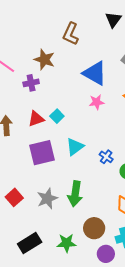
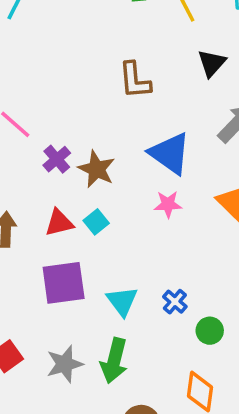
brown L-shape: (71, 34) -> (135, 80), turned -35
brown star: (44, 60) -> (97, 169), moved
purple cross: (31, 83) -> (57, 159), turned -35
cyan triangle: (75, 147) -> (122, 301), moved, turned -36

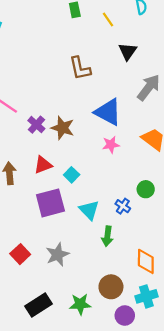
cyan square: (96, 222) -> (72, 175), moved
green circle: (210, 331) -> (146, 189), moved
green arrow: (114, 361) -> (107, 236), moved, size x0.7

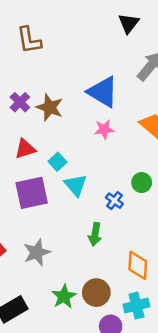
brown L-shape: (80, 68) -> (29, 40), moved
cyan triangle: (89, 210) -> (76, 185), moved
green star: (80, 304) -> (64, 296), moved, turned -30

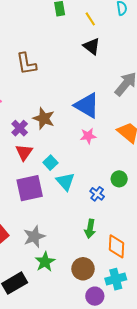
black triangle: (129, 23) -> (92, 46), moved, turned -30
purple cross: (20, 102) -> (20, 128), moved
red triangle: (25, 149) -> (24, 152), turned -36
green arrow: (95, 234) -> (90, 229), moved
green star: (64, 296) -> (45, 262), moved

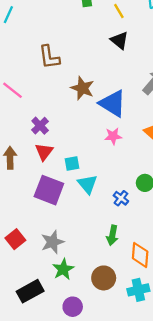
brown star: (44, 118) -> (82, 88), moved
cyan square: (50, 163) -> (72, 163), turned 32
purple square: (30, 188) -> (49, 190), turned 32
purple circle: (95, 296) -> (73, 307), moved

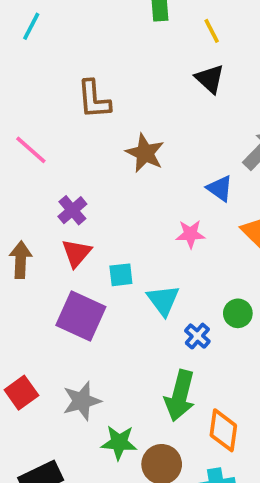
blue triangle: (113, 103) -> (220, 188), moved, size x0.6
cyan triangle: (87, 184) -> (163, 300), moved
green arrow: (112, 235) -> (180, 396), size x1.5
green star: (63, 269) -> (119, 443), moved, turned 30

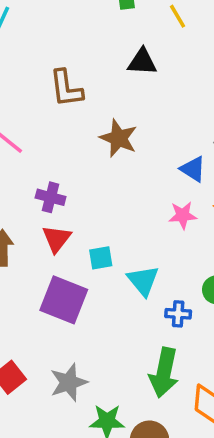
black triangle: (210, 79) -> (142, 62), moved, turned -36
purple cross: (72, 210) -> (51, 197), turned -32
pink star: (190, 234) -> (183, 215), moved
blue cross: (197, 336) -> (178, 314), turned -35

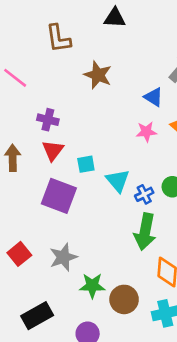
blue cross: (178, 314) -> (144, 194), moved, turned -30
green arrow: (164, 373) -> (145, 232), moved

